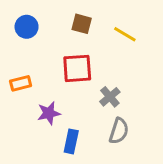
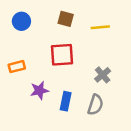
yellow line: (125, 34) -> (100, 27), turned -36
gray cross: (110, 97) -> (103, 75), moved
blue rectangle: (71, 141) -> (66, 101), moved

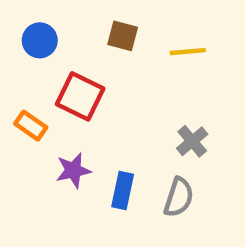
red square: (62, 55) -> (80, 96), moved, turned 30
orange rectangle: (17, 67) -> (31, 126), turned 49

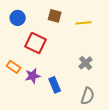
orange rectangle: (31, 126) -> (14, 67), moved
blue rectangle: (123, 191) -> (55, 85), turned -35
gray semicircle: (179, 197) -> (88, 96), moved

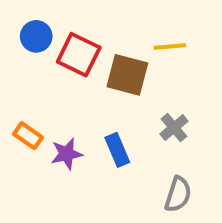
brown square: (55, 16) -> (127, 75), moved, size x1.5
red square: (36, 43) -> (79, 55), moved
blue rectangle: (55, 85) -> (117, 150), moved

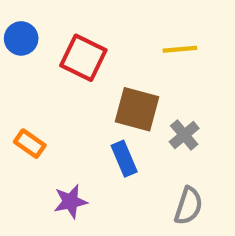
blue circle: (36, 36) -> (21, 38), moved
brown square: (127, 75) -> (137, 109), moved
purple star: (67, 154) -> (70, 201), moved

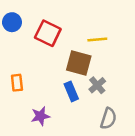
yellow line: (180, 49) -> (97, 39), moved
gray cross: (184, 135) -> (97, 85), moved
orange rectangle: (30, 144) -> (17, 83), turned 49

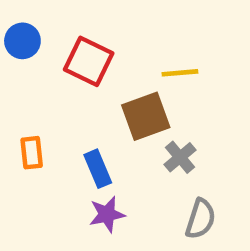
brown square: (79, 63) -> (146, 116), turned -35
blue rectangle: (71, 91) -> (98, 169), moved
purple star: (40, 116) -> (107, 214), moved

